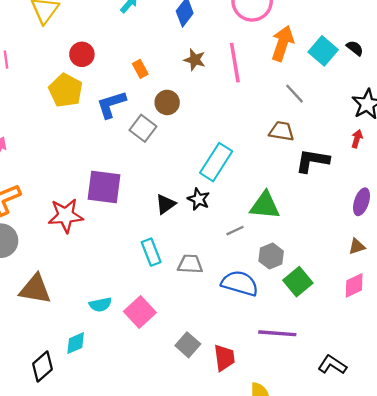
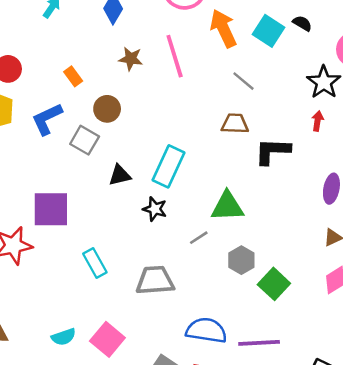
orange arrow: (282, 43) -> (223, 28), turned -36
black triangle: (166, 204) -> (120, 175), moved, turned 30
cyan rectangle: (151, 252) -> (95, 263), moved
gray trapezoid: (190, 264) -> (155, 280), size x1.4
blue semicircle: (240, 283) -> (206, 330), moved

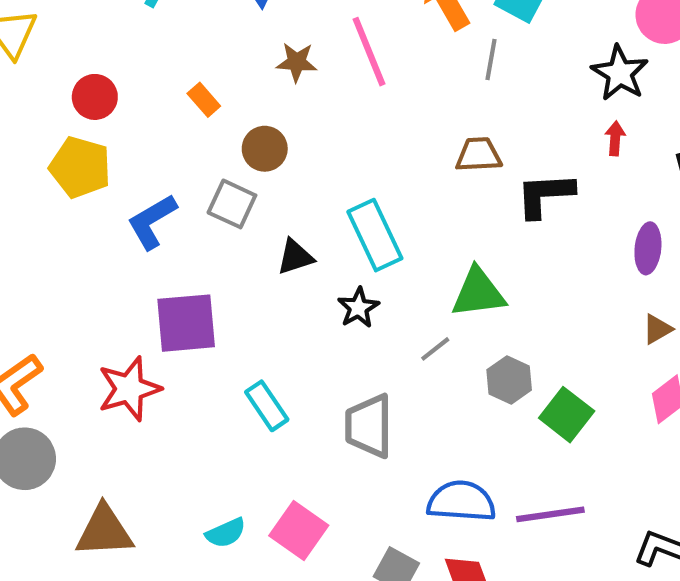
gray line: (244, 81) -> (491, 59), moved, turned 65
blue L-shape: (47, 119) -> (152, 222), moved
cyan rectangle: (169, 166) -> (375, 235), turned -45
black star: (155, 209) -> (358, 308), turned 30
gray trapezoid: (155, 280) -> (369, 426), turned -81

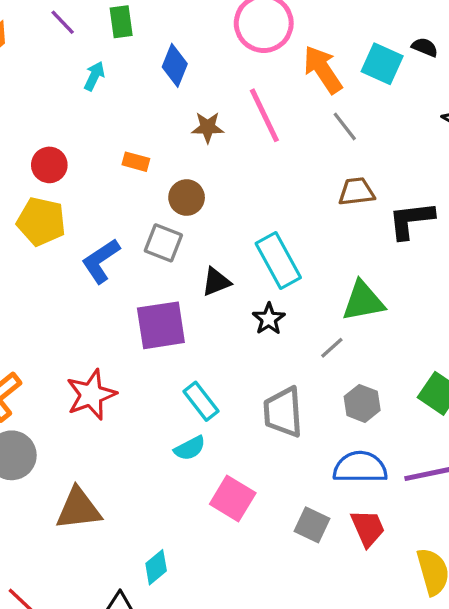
gray line: (491, 59) -> (345, 126), moved, turned -44
orange rectangle: (204, 100) -> (136, 162), turned -30
purple square: (186, 323) -> (161, 325), moved
gray hexagon: (509, 380) -> (362, 403), moved
cyan semicircle: (226, 533) -> (190, 448), moved

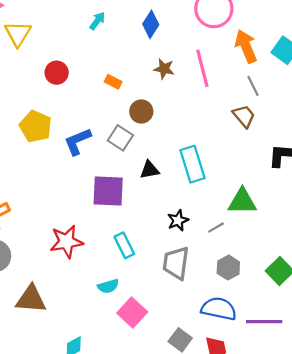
brown trapezoid: (356, 192) -> (244, 116), moved, turned 45
yellow pentagon: (41, 221) -> (36, 126), moved
black star: (269, 319) -> (178, 220), moved
red star: (91, 395) -> (66, 242), moved
cyan semicircle: (190, 448) -> (108, 286), moved

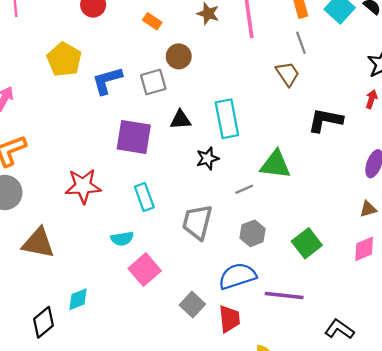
gray square: (120, 138) -> (153, 82), turned 35
black star: (178, 220) -> (208, 158), moved
blue semicircle: (219, 309) -> (237, 276), turned -36

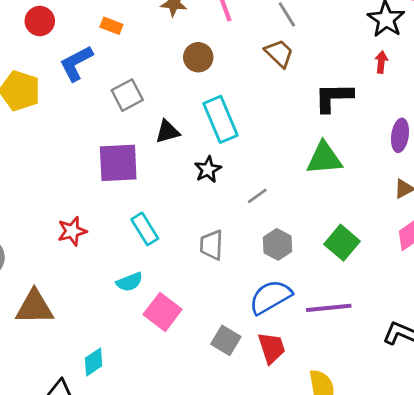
brown circle: (179, 56) -> (198, 57), moved
blue L-shape: (107, 81) -> (76, 63), moved
green triangle: (275, 165) -> (324, 158), moved
red star: (83, 186) -> (72, 231), size x0.7
gray trapezoid: (197, 222) -> (212, 245), size x0.7

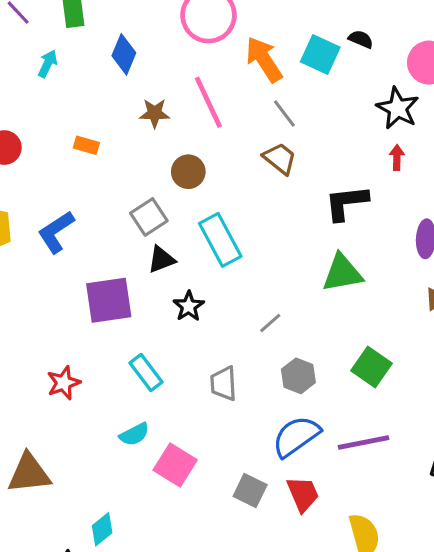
blue L-shape: (76, 63) -> (56, 232), moved
gray square: (127, 95) -> (149, 217), moved
black star: (208, 169) -> (189, 306), moved

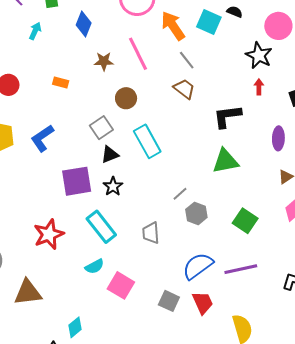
black star: (189, 306) -> (113, 186), moved
cyan rectangle: (146, 373) -> (101, 227), size x1.4
gray hexagon: (298, 376) -> (196, 213), moved
red star: (64, 383) -> (49, 234), size x1.4

